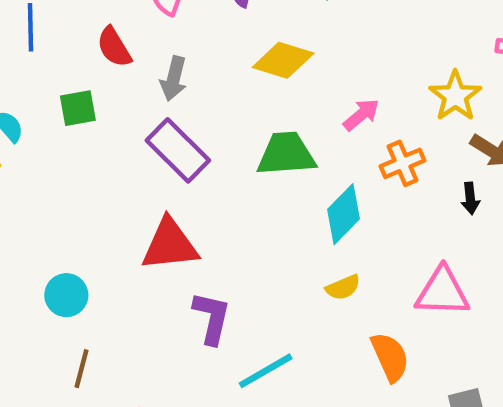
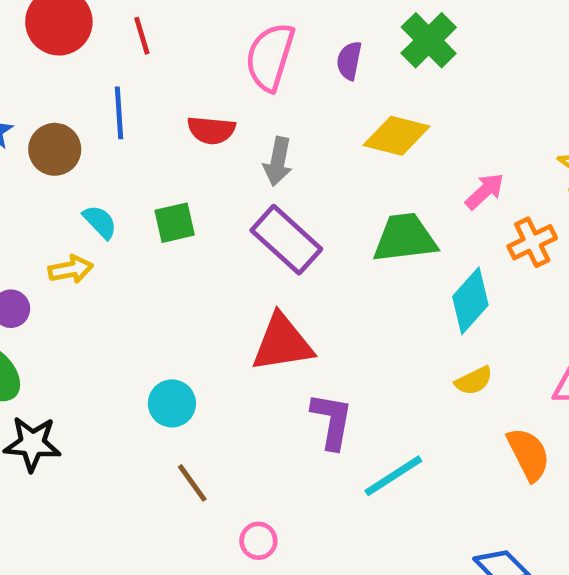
red semicircle: (114, 47) -> (211, 130), turned -51
green square: (78, 108) -> (175, 223), moved
brown line: (81, 369) -> (192, 483), turned -48

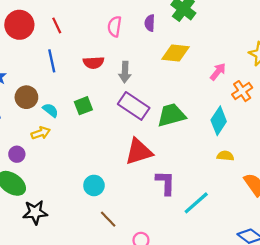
pink semicircle: (270, 57) -> (115, 26), size x0.7
brown circle: (55, 149) -> (26, 97), moved
green trapezoid: (405, 238) -> (171, 115), moved
yellow semicircle: (474, 381) -> (225, 156), turned -140

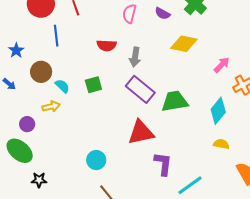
purple semicircle: (150, 23) -> (162, 13), turned -70
blue line: (52, 61) -> (56, 36), moved
black star: (35, 212) -> (39, 180), size x0.7

